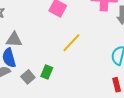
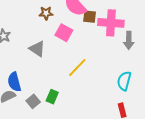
gray triangle: (14, 40) -> (37, 49), moved, turned 30

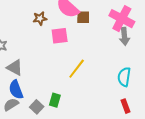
pink cross: (111, 23) -> (122, 19), moved, turned 30
pink square: (64, 33) -> (60, 36), turned -30
gray triangle: (37, 49) -> (15, 68), moved

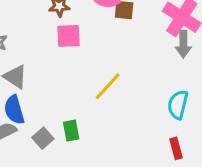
pink square: (60, 36) -> (68, 36), moved
green rectangle: (55, 100) -> (71, 131), turned -32

